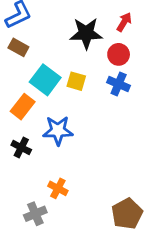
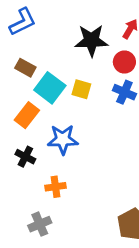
brown rectangle: (18, 47) -> (25, 68), moved
orange cross: (58, 188) -> (56, 187), moved, turned -36

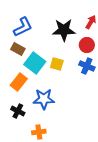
blue L-shape: (23, 22) -> (23, 27), moved

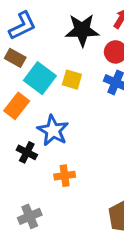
blue star: (44, 99) -> (53, 131), turned 30
black cross: (18, 111) -> (27, 152), moved
orange cross: (39, 132) -> (65, 176), moved

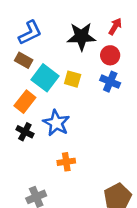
black cross: (27, 152) -> (25, 132), moved

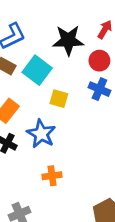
cyan square: (45, 78) -> (37, 70), moved
yellow square: (73, 79) -> (59, 99), moved

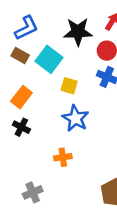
blue star: (41, 134) -> (75, 118), moved

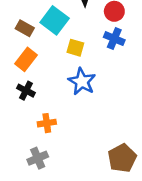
brown rectangle: (20, 56) -> (25, 28), moved
orange cross: (63, 157) -> (47, 123), moved

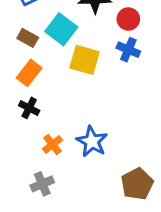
yellow square: (75, 48) -> (85, 60), size x1.5
blue star: (82, 81) -> (92, 142), moved
orange cross: (47, 123) -> (52, 144), turned -30

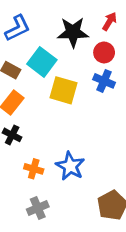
orange cross: (52, 144) -> (34, 169), turned -36
gray cross: (42, 184) -> (38, 208), moved

